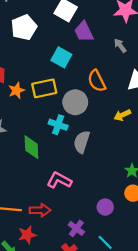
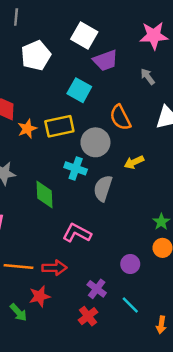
purple trapezoid: (84, 32) -> (105, 60), turned -85
yellow arrow: (122, 115) -> (134, 162), moved

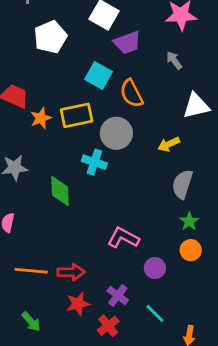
orange semicircle: (120, 118) -> (132, 93), moved
yellow arrow: (134, 162) -> (169, 144), moved
gray semicircle: (103, 188) -> (182, 184), moved
pink L-shape: (77, 233) -> (123, 238), moved
red star: (40, 296) -> (78, 304), moved

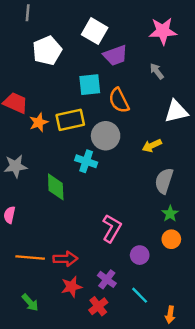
cyan square: (99, 76) -> (90, 85), turned -35
pink L-shape: (123, 238) -> (112, 228), turned 92

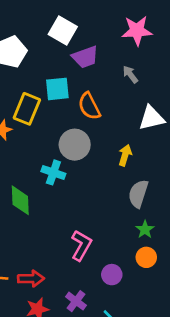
yellow rectangle: (70, 120) -> (27, 109), moved, turned -56
yellow arrow: (152, 145) -> (125, 155), turned 132

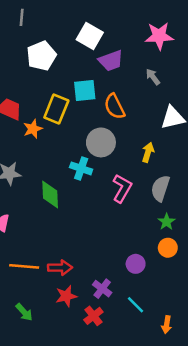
pink L-shape: (81, 245) -> (122, 188), moved

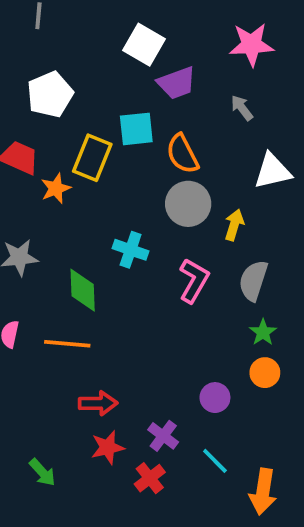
white pentagon: (41, 56) -> (50, 94), moved
gray circle: (101, 142) -> (188, 204), moved
orange line: (24, 266) -> (67, 344), moved
orange arrow: (167, 325) -> (263, 492), size x1.6

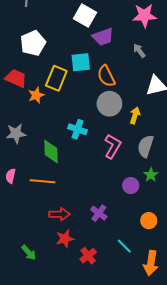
orange circle: (265, 373) -> (149, 221), moved
purple circle: (215, 398) -> (131, 186), moved
purple cross: (163, 436) -> (99, 213), moved

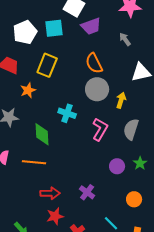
cyan square: (81, 62) -> (54, 28), moved
orange star: (36, 95) -> (28, 90), moved
green star: (151, 175) -> (140, 163), moved

